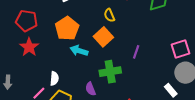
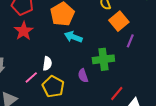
orange square: (103, 37) -> (119, 21), moved

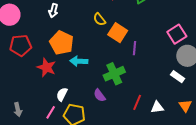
red star: (24, 31) -> (46, 67), moved
white semicircle: (47, 64) -> (62, 94), turned -144

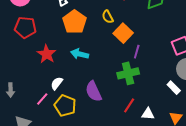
orange pentagon: (62, 43) -> (74, 22), moved
green cross: (114, 74) -> (128, 73), moved
purple semicircle: (100, 95) -> (94, 91), size x1.5

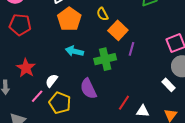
red star: (47, 54) -> (26, 68), moved
green cross: (128, 73) -> (105, 59), moved

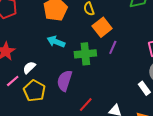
purple semicircle: (88, 89) -> (64, 81), turned 35
red line: (124, 103) -> (86, 105), moved

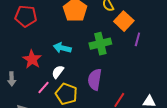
cyan arrow: (56, 42) -> (62, 48), moved
green cross: (85, 54) -> (100, 44), moved

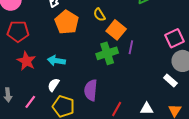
green cross: (100, 44) -> (107, 53), moved
red star: (32, 59) -> (26, 61), moved
pink line: (43, 88) -> (30, 102), moved

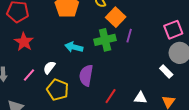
cyan arrow: (56, 61) -> (74, 47), moved
pink line: (30, 102) -> (29, 75), moved

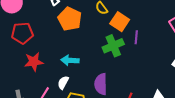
red star: (24, 42) -> (34, 62), turned -30
cyan arrow: (74, 47) -> (70, 60), moved

